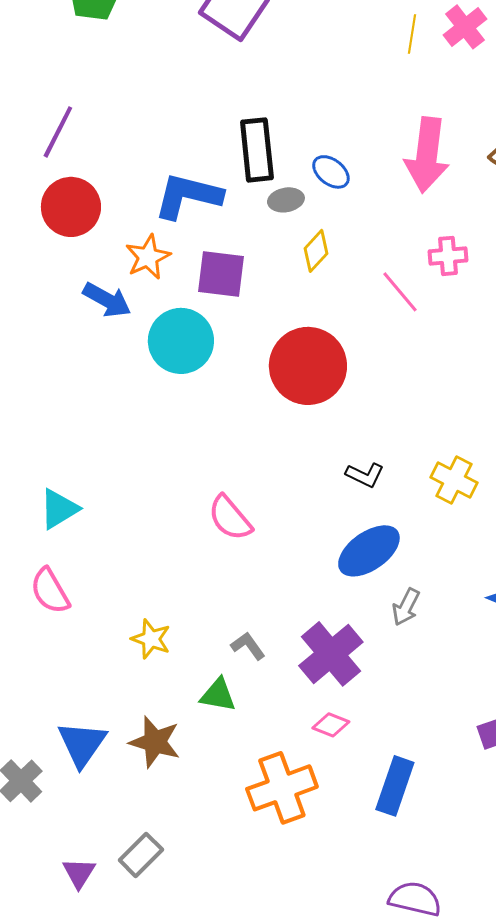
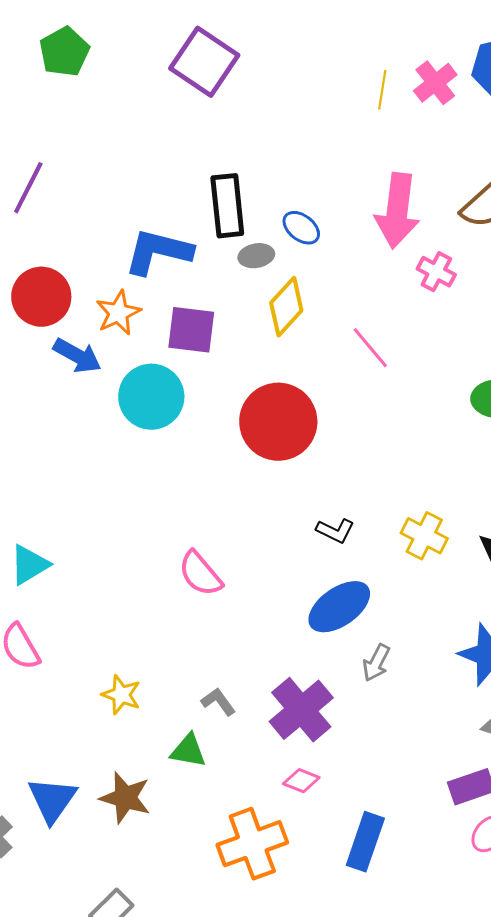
red circle: (71, 207) -> (41, 297), moved
yellow diamond: (316, 251) -> (286, 307), size x1.4
pink cross: (448, 256) -> (436, 272), moved, turned 33

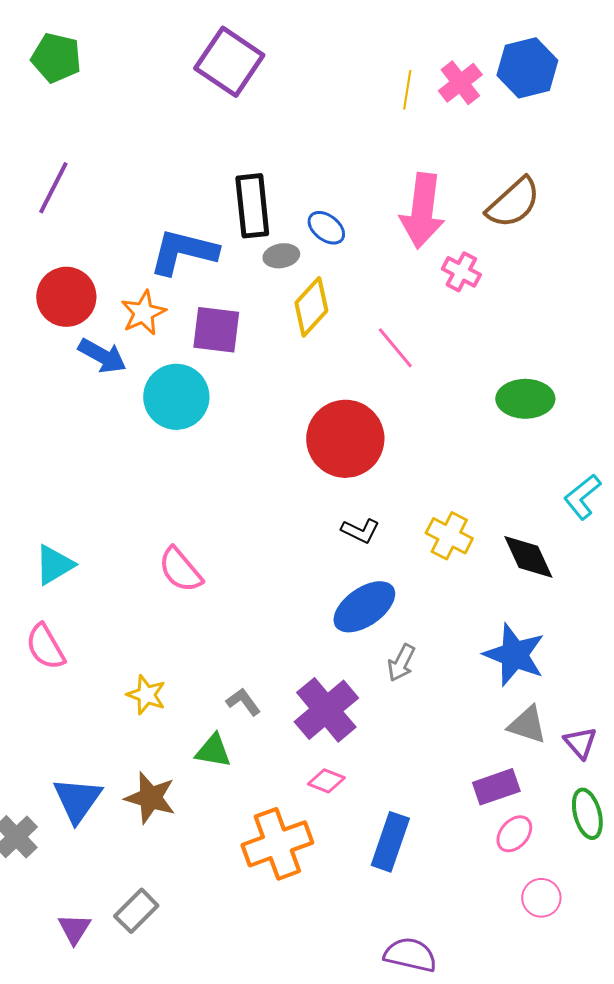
green pentagon: (64, 52) -> (56, 58), moved, turned -30
red circle: (278, 422) -> (345, 439), moved
pink semicircle: (200, 574) -> (180, 570), moved

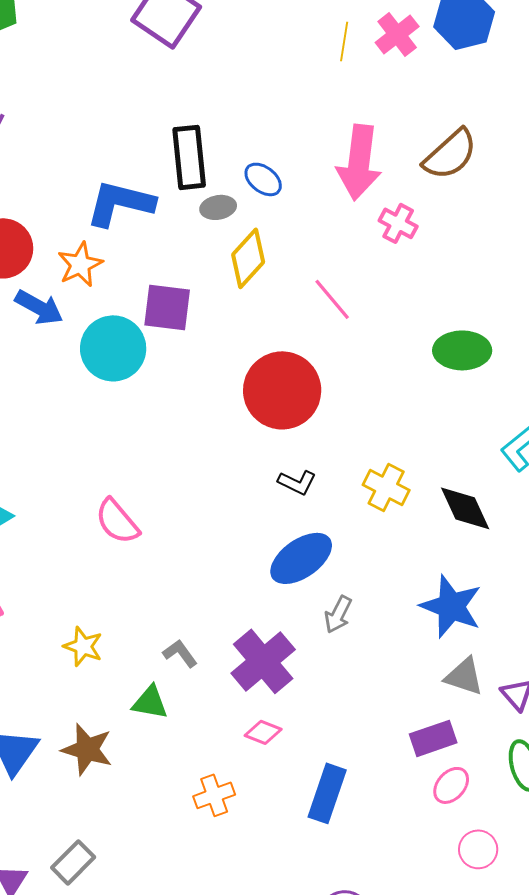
purple square: (216, 330) -> (167, 307), moved
orange cross: (277, 844) -> (214, 795), size x0.6

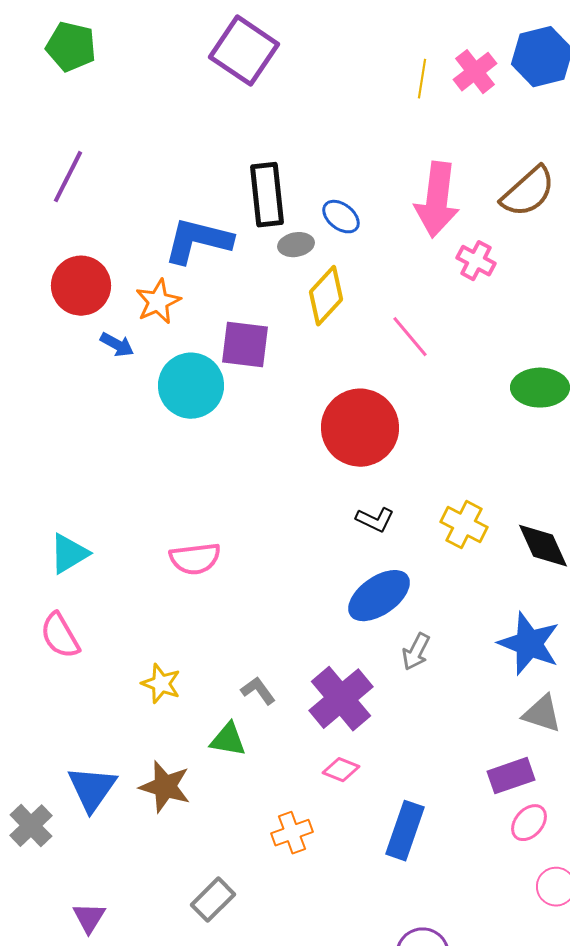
blue arrow: (39, 307) -> (117, 345), size x0.7
pink semicircle: (117, 521) -> (195, 559), turned -57
gray rectangle: (73, 862) -> (213, 900), moved

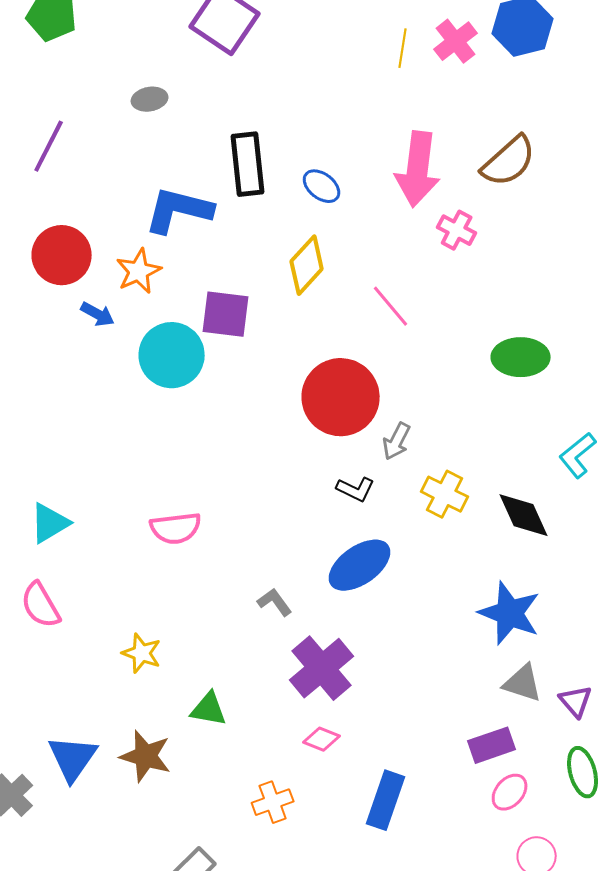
gray ellipse: (296, 245) -> (150, 99), moved
gray arrow: (416, 652) -> (397, 441), moved
gray L-shape: (258, 691) -> (275, 602), moved

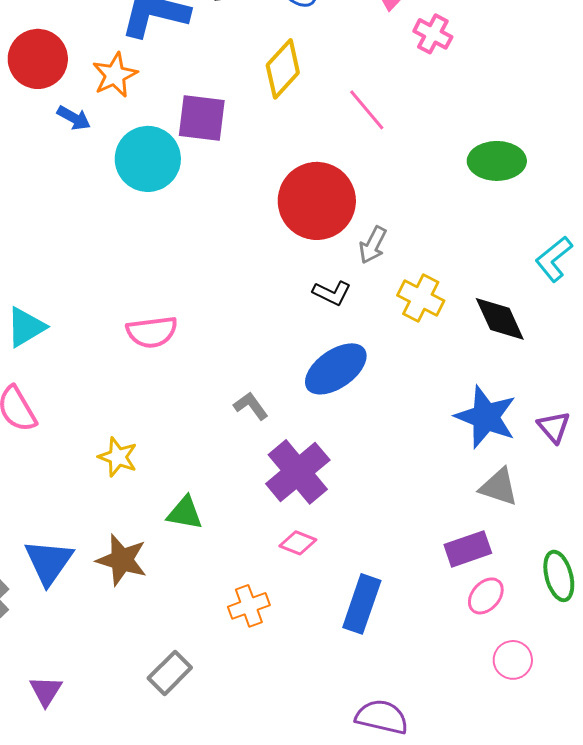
purple triangle: (576, 701) -> (554, 427), moved

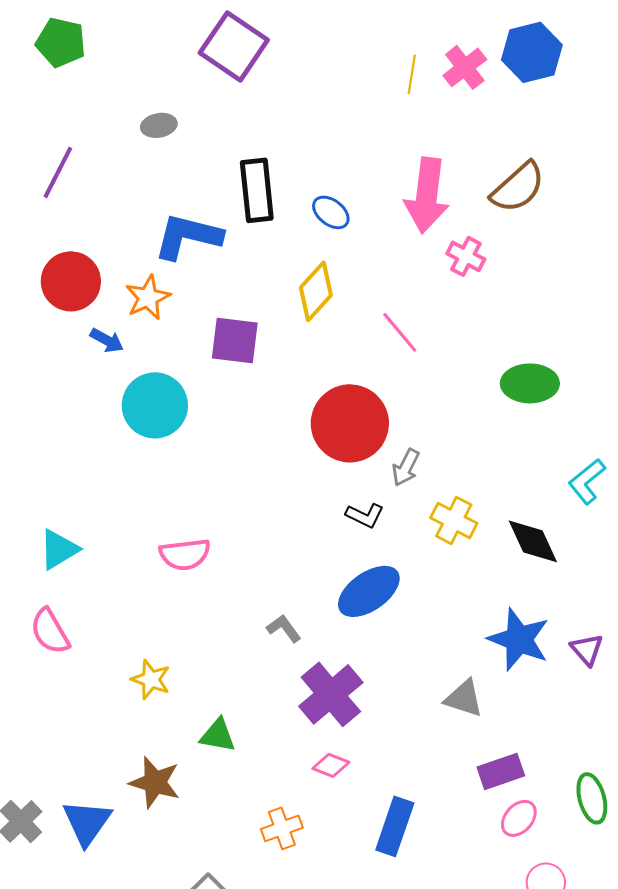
cyan circle: (148, 159) -> (155, 405), moved
gray triangle: (499, 487) -> (464, 698), moved
blue triangle: (49, 562) -> (87, 822), moved

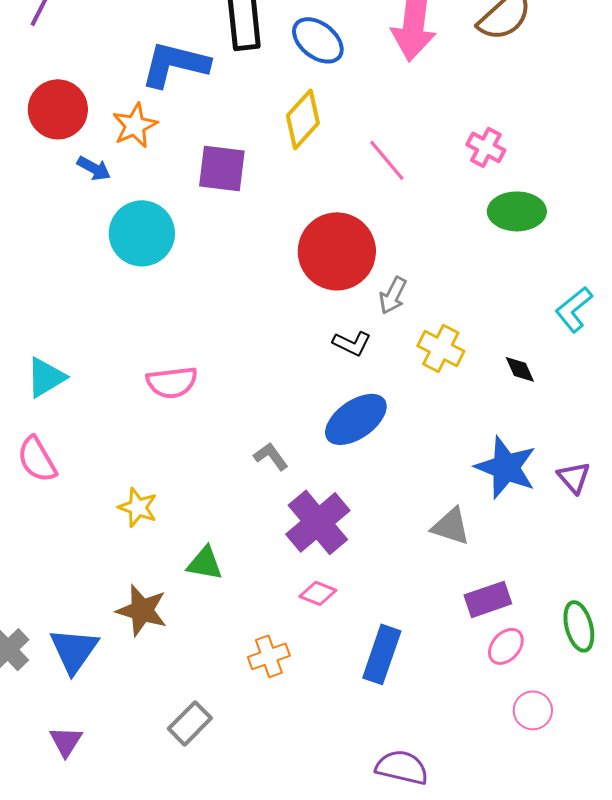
blue ellipse: (331, 212) -> (318, 40), size x1.4
pink cross: (466, 256) -> (486, 147), moved
black diamond: (533, 541) -> (520, 369), size x0.6

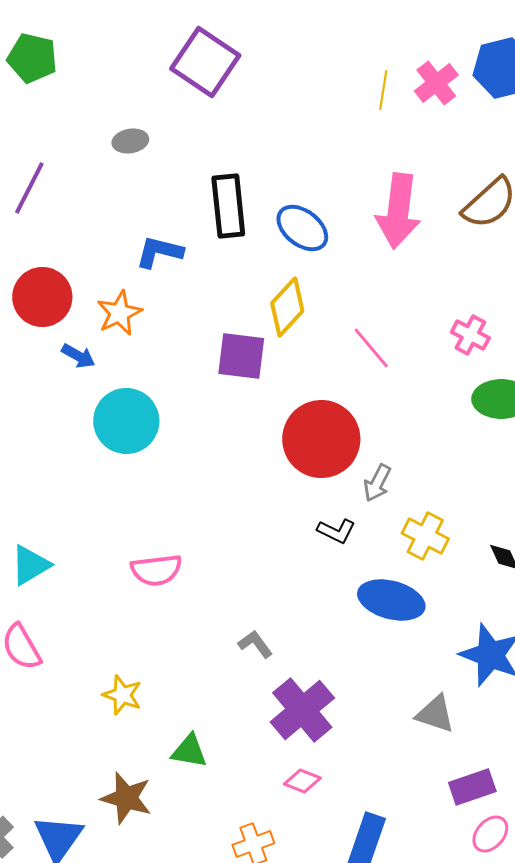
blue L-shape: (175, 64) -> (159, 252), size x0.7
purple square: (222, 168) -> (241, 356), moved
blue ellipse: (356, 419) -> (391, 600), moved, turned 50

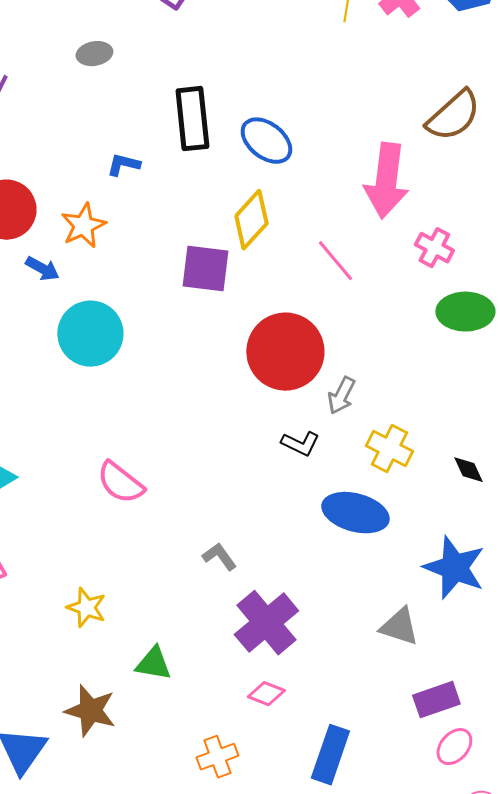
pink arrow: (398, 211) -> (386, 181), moved
blue L-shape: (159, 252) -> (123, 165), size x0.7
pink semicircle: (156, 570) -> (120, 483), turned 45

